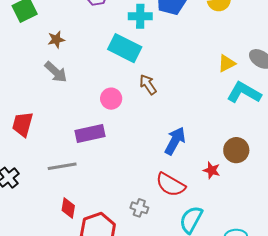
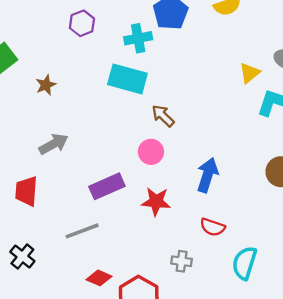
gray arrow: (56, 72) -> (53, 144), moved, turned -60
pink circle: (111, 99) -> (151, 152), moved
red star: (212, 170) -> (156, 201), moved, size x1.4
red semicircle: (171, 185) -> (213, 227), size x0.7
red diamond: (68, 208) -> (99, 278), turned -65

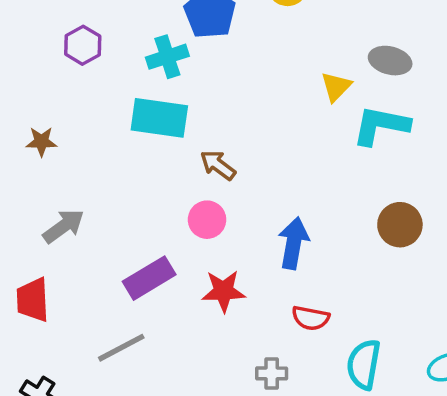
brown star: (46, 85) -> (41, 142), turned 30

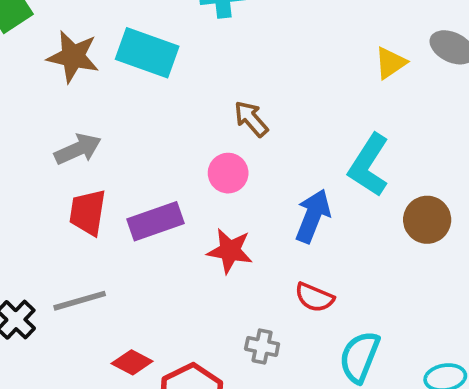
cyan rectangle: (159, 118) -> (147, 53), moved
cyan L-shape: (381, 125) -> (369, 165), moved, turned -80
brown star: (41, 142) -> (73, 57), size x1.6
red trapezoid: (33, 300) -> (88, 212), moved
gray line: (121, 348) -> (80, 301), moved

